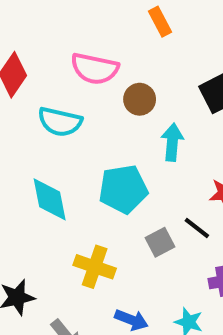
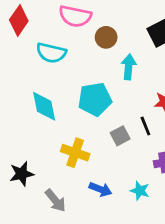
black line: (197, 228) -> (145, 126), turned 30

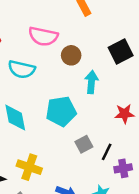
black line: (145, 126) -> (107, 152), moved, turned 48
yellow cross: (75, 153) -> (29, 167), moved

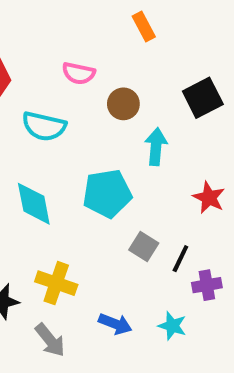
pink semicircle: (43, 36) -> (79, 73), size x0.7
red star: (124, 114) -> (209, 198), turned 30
gray square: (84, 144) -> (144, 246), turned -30

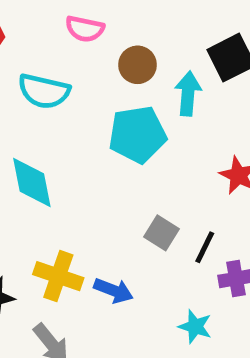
cyan arrow: (156, 147) -> (188, 94), moved
cyan pentagon: (107, 193) -> (138, 134), moved
blue arrow: (115, 324) -> (113, 291), moved

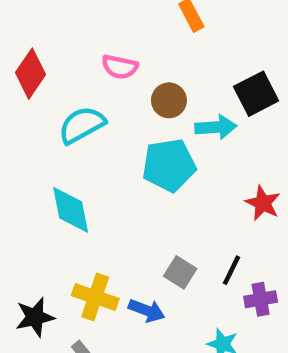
cyan semicircle: (44, 91) -> (82, 125), turned 138
cyan arrow: (188, 94) -> (216, 127), turned 81
gray square: (162, 233) -> (180, 272), moved

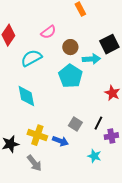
pink semicircle: (120, 67) -> (48, 32), turned -49
cyan pentagon: (169, 165) -> (70, 76), turned -30

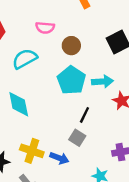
pink semicircle: (48, 32) -> (45, 28), turned 42
cyan arrow: (91, 59) -> (102, 81), moved
black line: (98, 123) -> (84, 115), moved

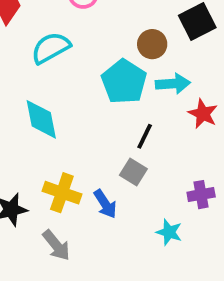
brown circle: (71, 46) -> (152, 44), moved
blue arrow: (59, 158) -> (105, 204), turned 36

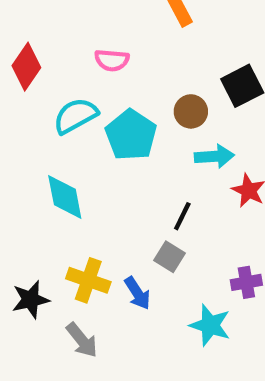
cyan pentagon: (124, 82) -> (131, 135), moved
cyan star: (169, 232) -> (210, 325), size x1.4

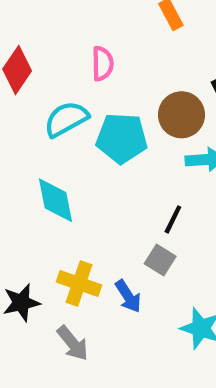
pink semicircle: (112, 60) -> (102, 64), turned -96
brown circle: (191, 111) -> (181, 115), size x1.4
cyan pentagon: (131, 135) -> (122, 138), turned -30

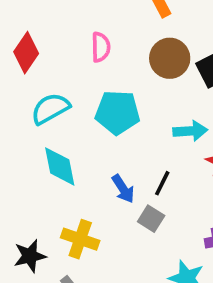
brown circle: (181, 115) -> (170, 58), moved
cyan semicircle: (66, 119) -> (50, 109), moved
blue arrow: (128, 296) -> (123, 189), moved

